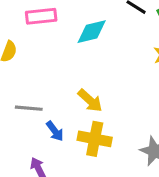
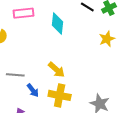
cyan diamond: (92, 32) -> (57, 23), turned -70

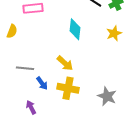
cyan diamond: (57, 23) -> (75, 29), moved

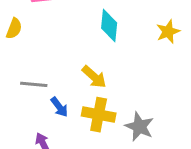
gray star: (107, 96) -> (139, 127), moved

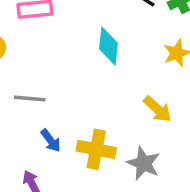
yellow arrow: (94, 77) -> (157, 109), moved
gray line: (34, 84) -> (30, 99), moved

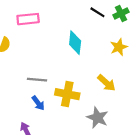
gray line: (30, 99) -> (37, 80), moved
yellow cross: (96, 149) -> (67, 94), moved

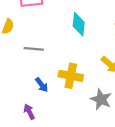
gray line: (37, 80) -> (34, 49), moved

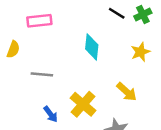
yellow cross: (71, 76) -> (83, 104), turned 30

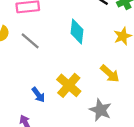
gray line: (42, 74) -> (30, 41), moved, turned 36

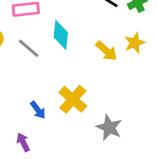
cyan diamond: (77, 31) -> (61, 35), moved
yellow arrow: (110, 74) -> (106, 51), moved

